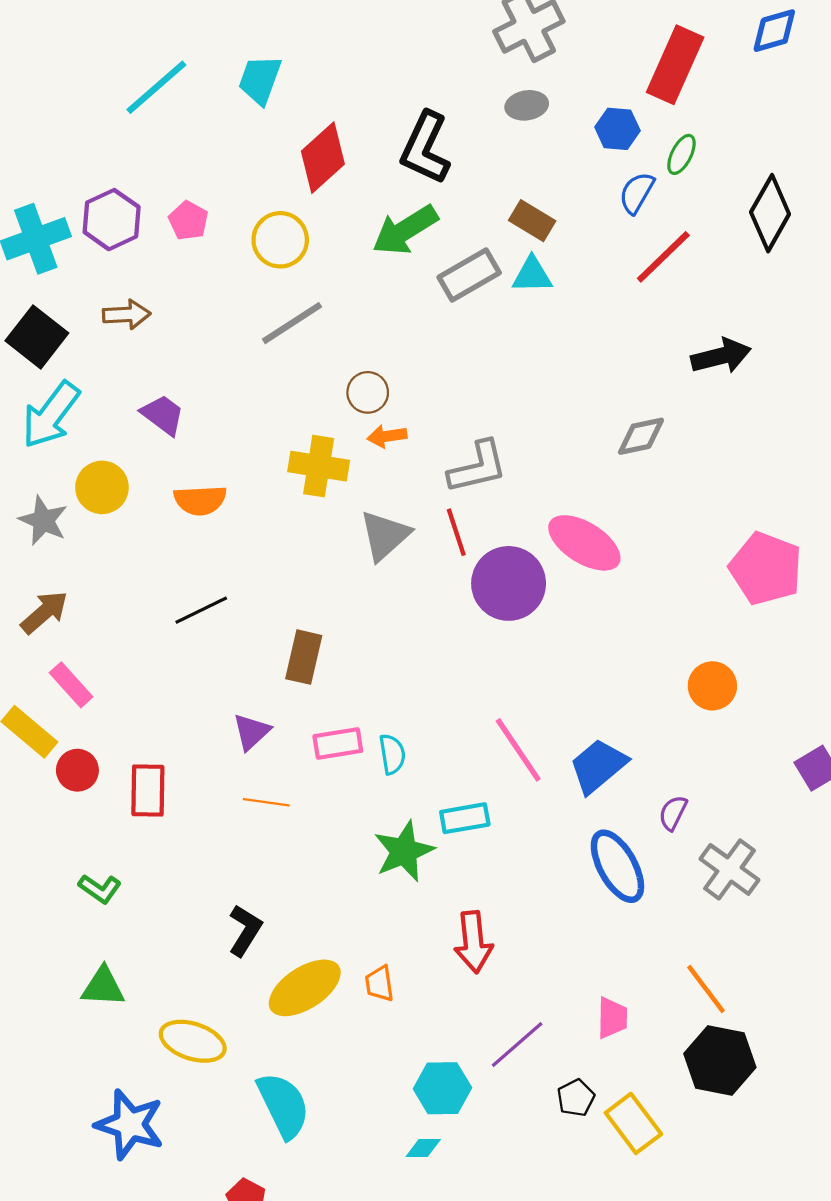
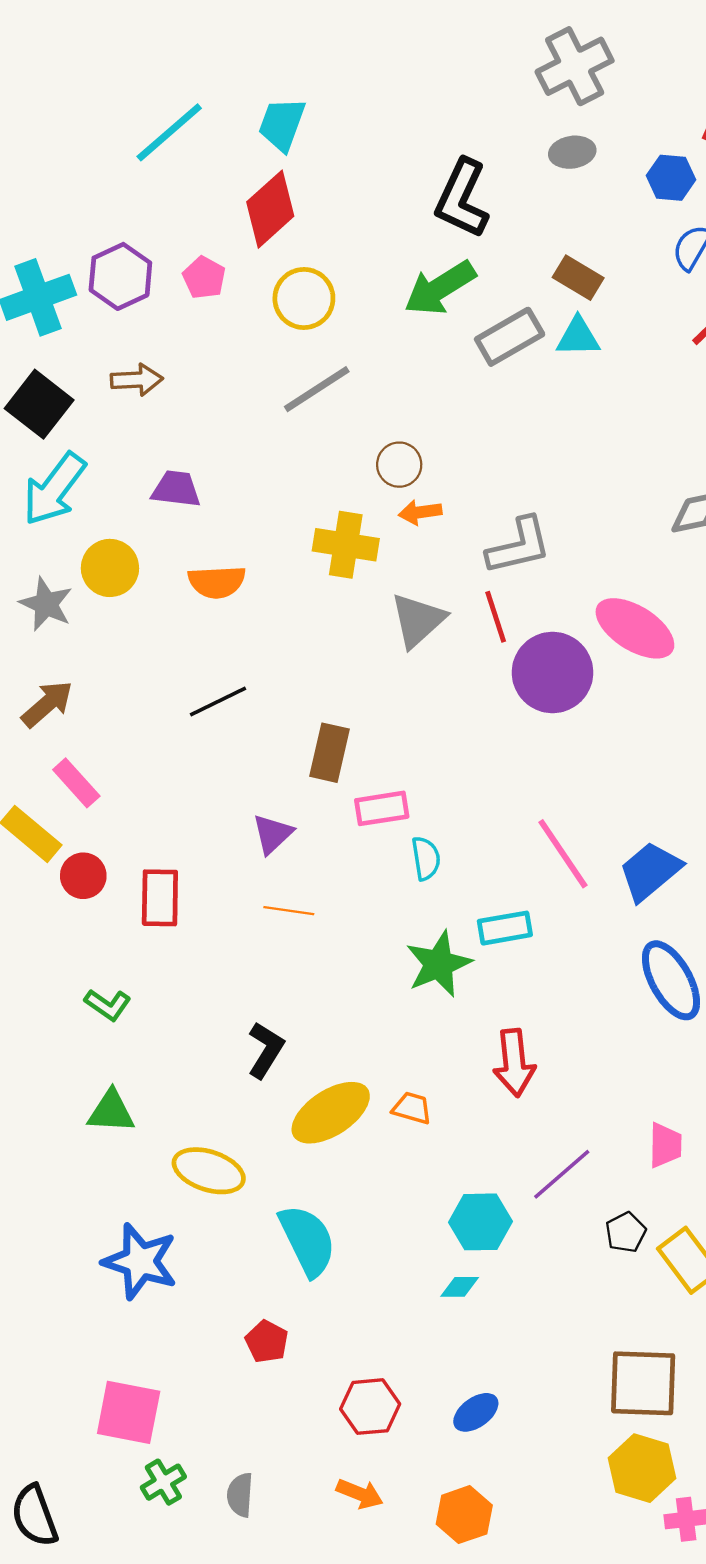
red diamond: (323, 158) -> (270, 209), moved
purple trapezoid: (163, 415) -> (176, 489), turned -30
pink rectangle: (338, 744) -> (382, 808), moved
orange trapezoid: (379, 984) -> (412, 1108), turned 114

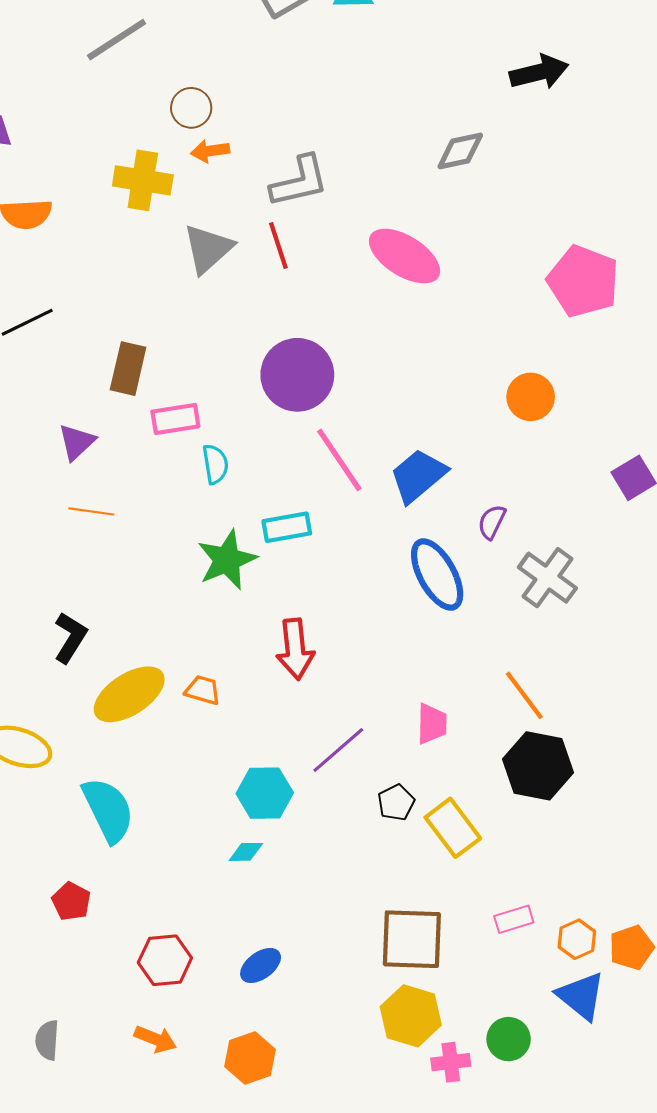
purple circle: (553, 673) -> (297, 375), moved

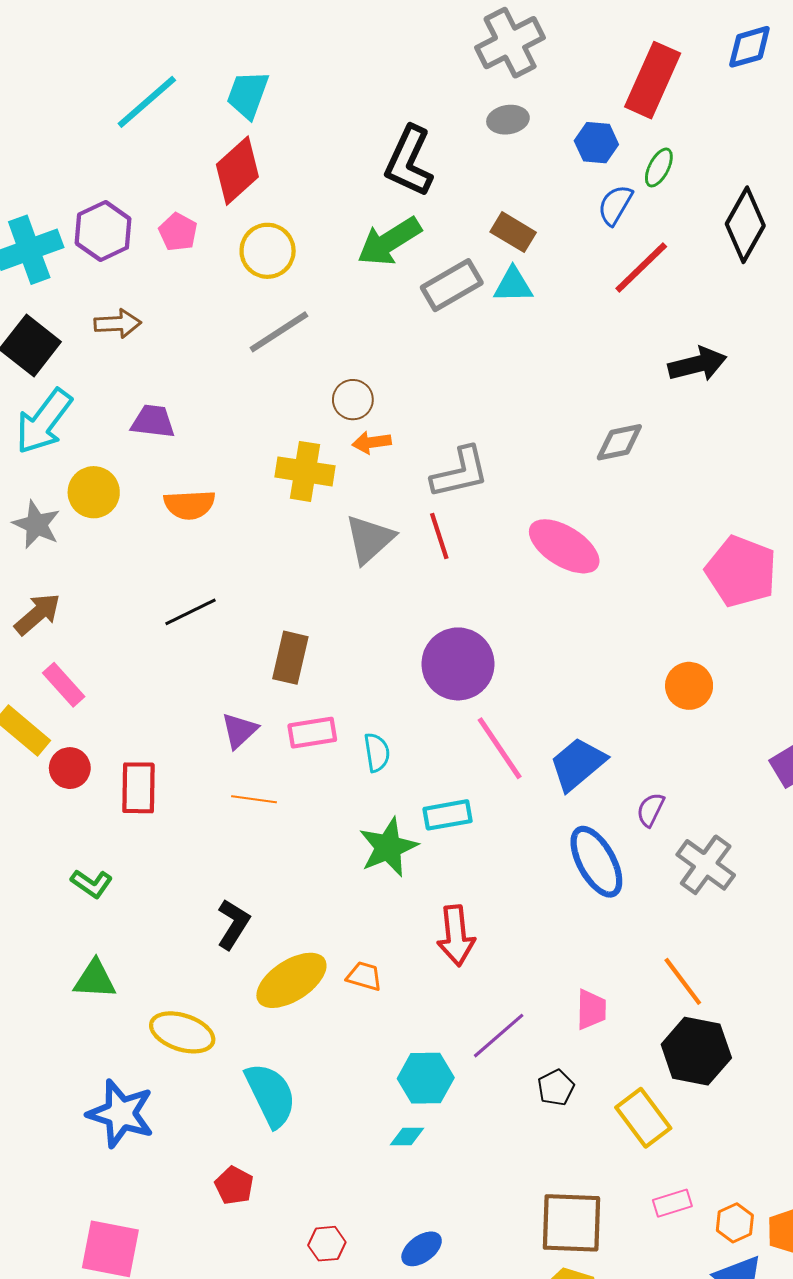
pink rectangle: (175, 419) -> (312, 733), moved
yellow rectangle: (453, 828) -> (643, 1118), moved
red hexagon: (165, 960) -> (327, 1244), size x0.7

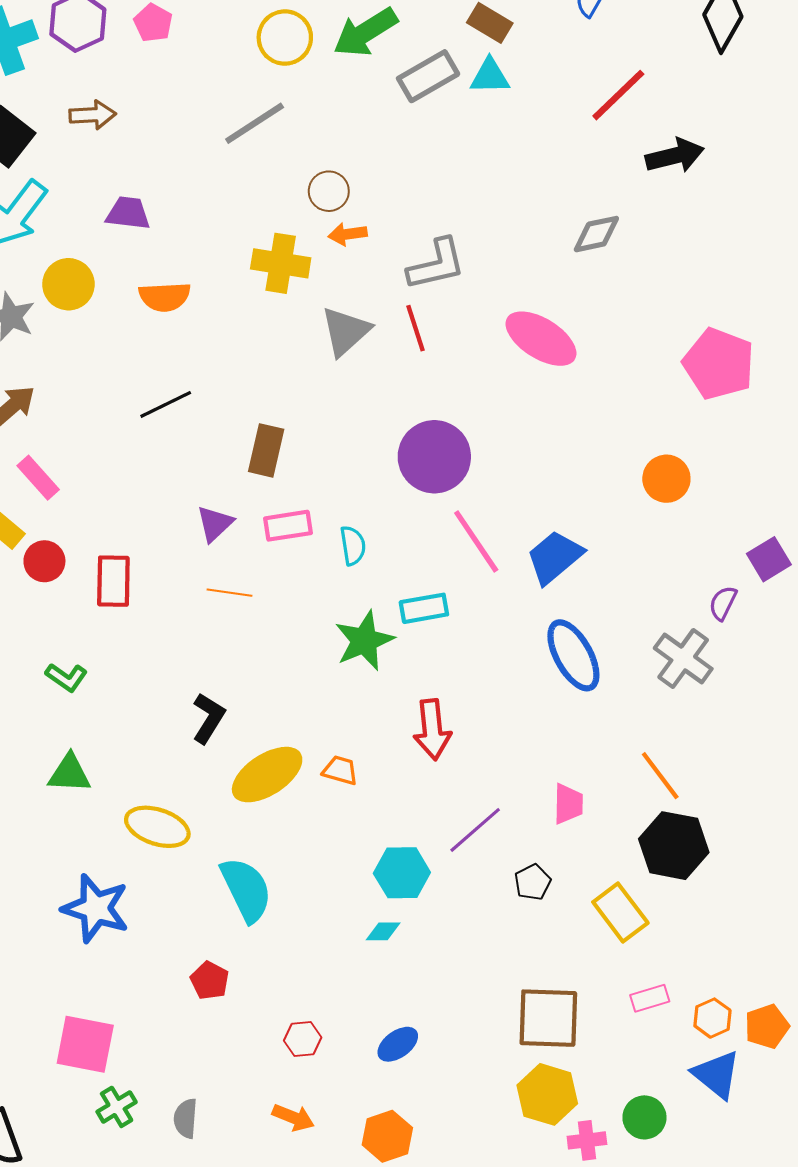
yellow circle: (268, 251) -> (285, 38), moved
red line: (641, 267) -> (618, 95), moved
purple semicircle: (651, 810) -> (723, 603), moved

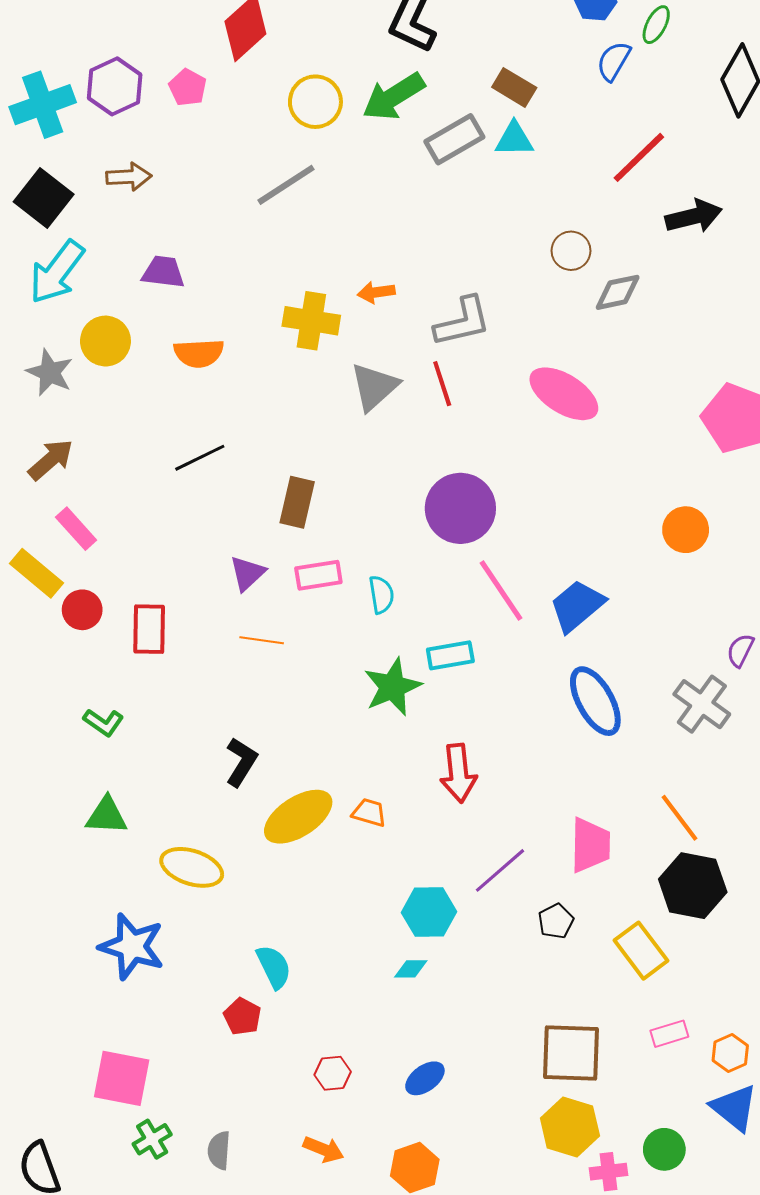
brown circle: (329, 191) -> (571, 251), moved
pink trapezoid: (568, 804) -> (590, 845), size x1.4
cyan semicircle: (246, 890) -> (274, 967), moved, size x0.7

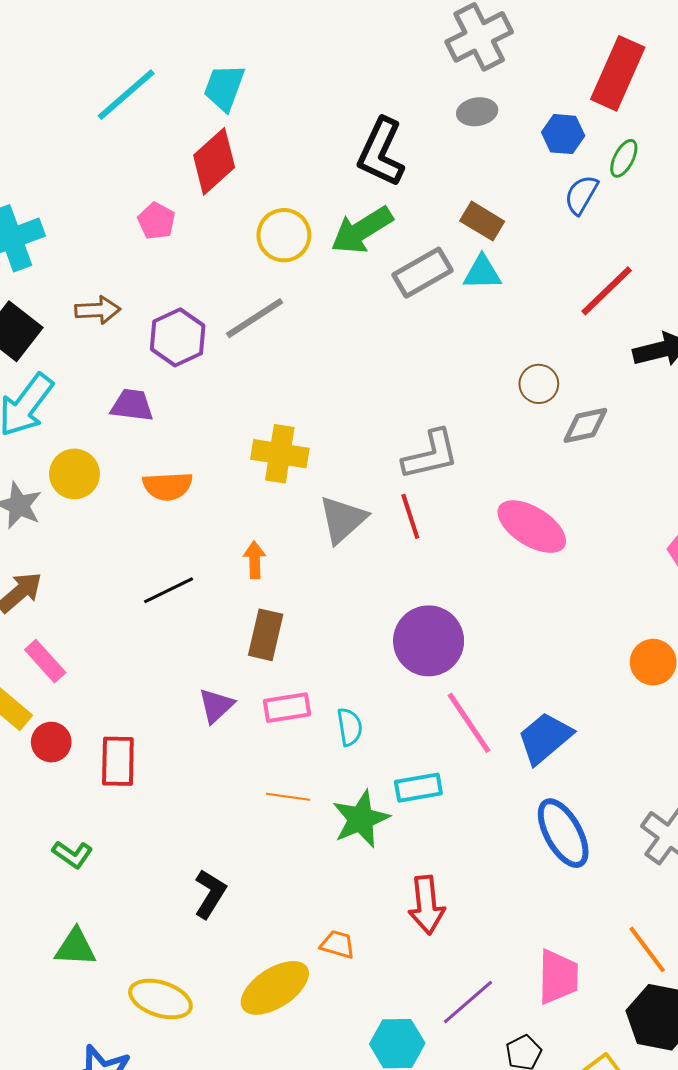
purple hexagon: (115, 86) -> (178, 337), moved
orange arrow: (376, 292) -> (255, 560), moved, turned 96
orange line: (262, 640) -> (288, 797), moved
yellow ellipse: (298, 817) -> (275, 988), moved

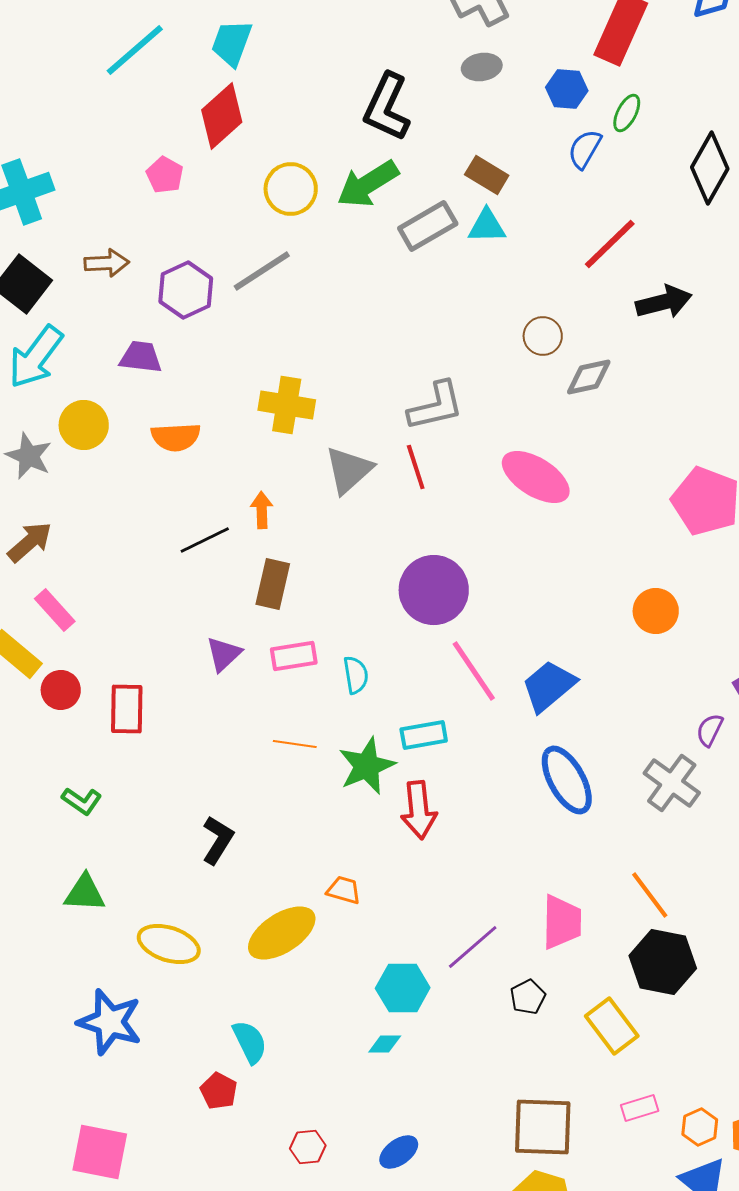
black line: (169, 590) -> (205, 540), moved
red arrow: (427, 905) -> (419, 810), moved

